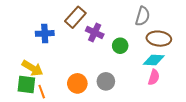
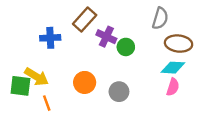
green circle: (120, 46) -> (126, 47), moved
orange circle: (77, 83) -> (85, 82), moved
green square: (26, 84) -> (20, 86), moved

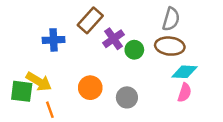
purple cross: (106, 37) -> (113, 39), turned 30
brown ellipse: (179, 44) -> (170, 46), moved

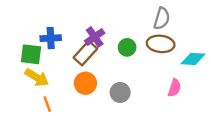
brown rectangle: (90, 20) -> (85, 53), moved
purple cross: (113, 39) -> (95, 37), moved
cyan diamond: (184, 72) -> (193, 59), moved
green square: (22, 91) -> (31, 54), moved

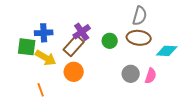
yellow arrow: (37, 77) -> (46, 58), moved
gray circle: (120, 92) -> (131, 74), moved

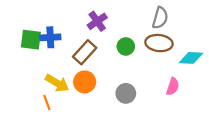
purple cross: (82, 32) -> (97, 21), moved
green square: (27, 47) -> (31, 40), moved
yellow arrow: (46, 58) -> (57, 83), moved
gray circle: (131, 74) -> (126, 93), moved

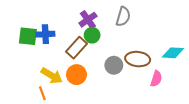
gray semicircle: (160, 18) -> (123, 17), moved
brown ellipse: (159, 43) -> (138, 59), moved
green circle: (126, 46) -> (92, 35), moved
gray circle: (126, 93) -> (114, 65), moved

